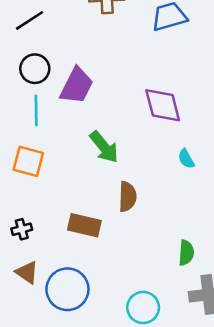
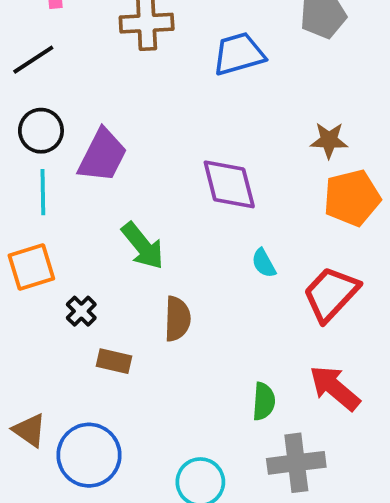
orange square: (28, 161) -> (31, 267), turned -32
brown rectangle: (84, 225) -> (114, 361), size x0.7
black cross: (22, 229) -> (81, 311), moved, turned -30

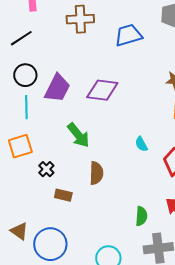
purple diamond: (229, 184) -> (102, 90), moved, turned -68

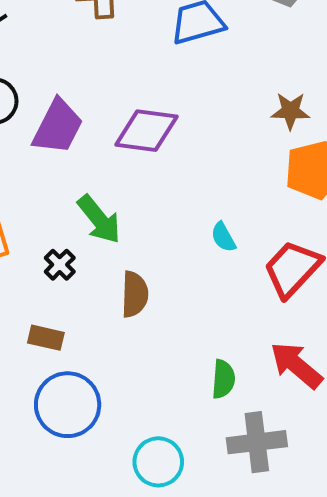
black cross: (46, 169) -> (60, 265), moved
brown rectangle: (63, 195) -> (46, 338), moved
blue circle: (50, 244) -> (68, 405), moved

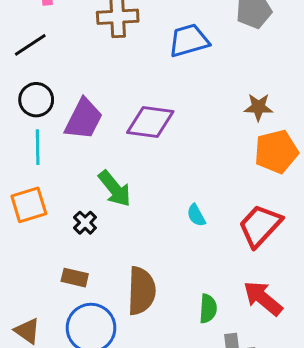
cyan semicircle: (223, 237) -> (196, 215), moved
brown semicircle: (135, 294) -> (141, 291), moved, size x1.4

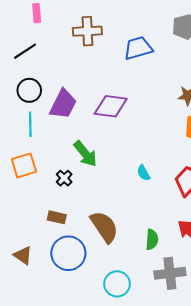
brown semicircle: (141, 291) -> (104, 227), turned -36

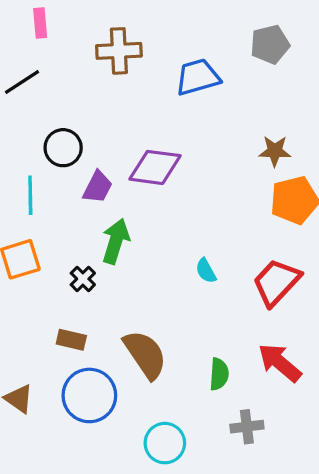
black circle: (29, 90) -> (63, 148), moved
purple trapezoid: (63, 104) -> (98, 187), moved, size x0.7
green arrow: (85, 154) -> (116, 241), turned -124
gray cross: (170, 273) -> (247, 427), size x0.7

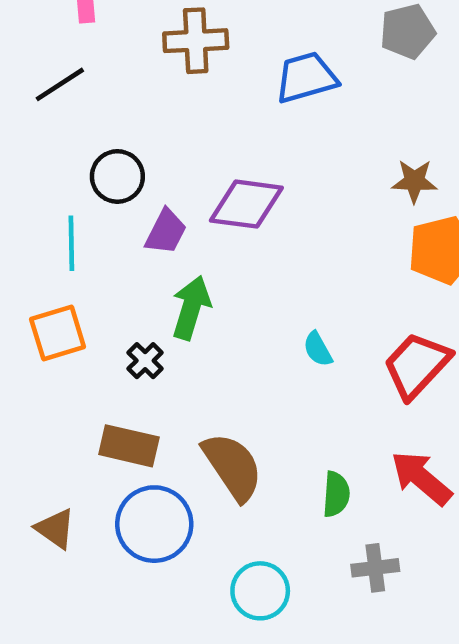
brown rectangle: (71, 340) -> (129, 446), size x1.4

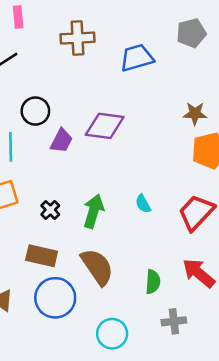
green arrow: (191, 308) -> (94, 211), moved

